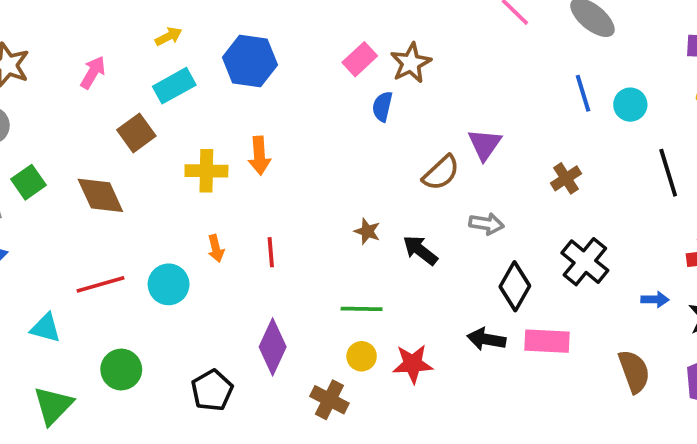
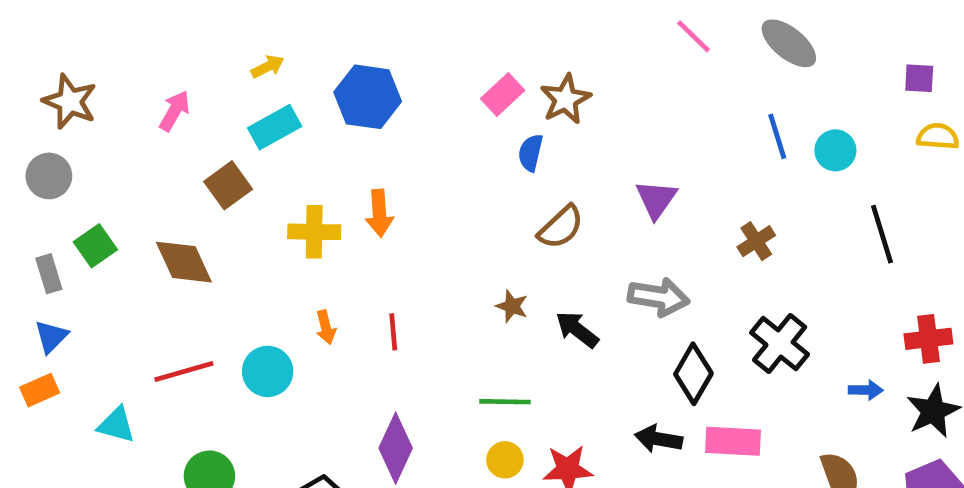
brown semicircle: (441, 173) -> (561, 227), moved
gray arrow: (486, 224) -> (659, 297), size x1.4

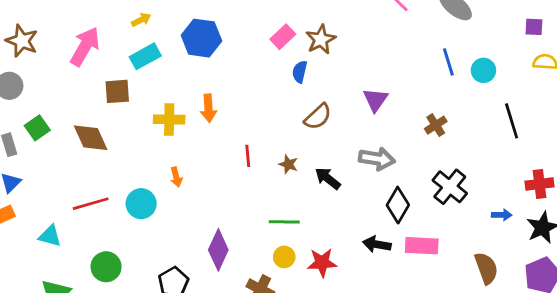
pink arrow: (175, 111) -> (85, 46), size x1.6
brown square: (228, 185) -> (117, 91), turned 32
red line: (393, 332) -> (248, 156), moved

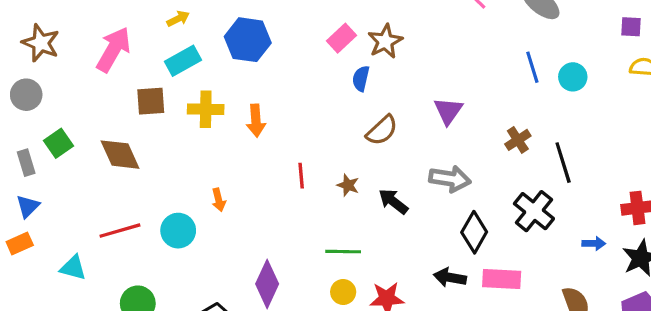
yellow cross: (169, 119) -> (206, 109), moved
black line: (512, 121) -> (563, 163), moved

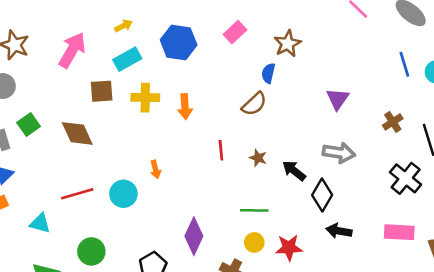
pink rectangle: (342, 38) -> (235, 32), moved
brown semicircle: (382, 130) -> (254, 104), moved
black diamond: (474, 232) -> (322, 195), moved
pink rectangle: (502, 279) -> (399, 232), moved

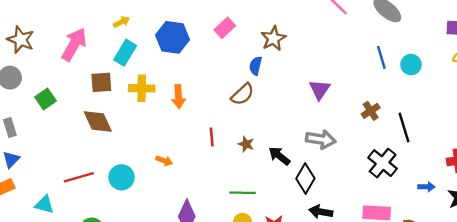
cyan rectangle: (127, 59) -> (125, 53), turned -30
green square: (29, 124) -> (46, 99), moved
brown diamond: (77, 133) -> (98, 122), moved
orange arrow: (155, 169) -> (164, 161), moved, turned -56

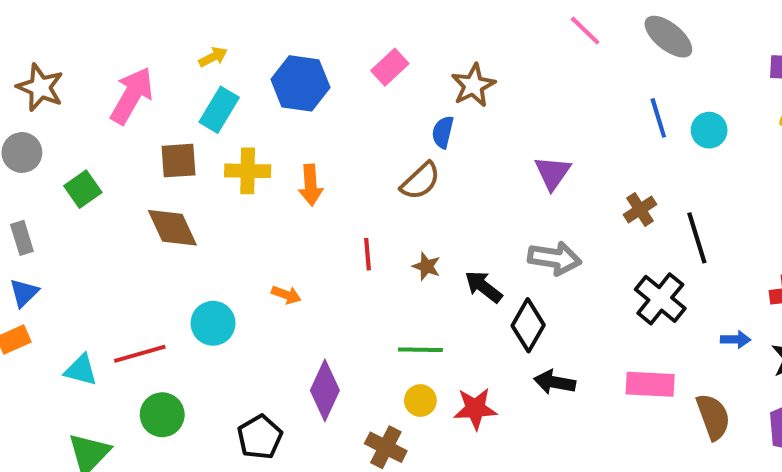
red line: (79, 177) -> (140, 354), moved

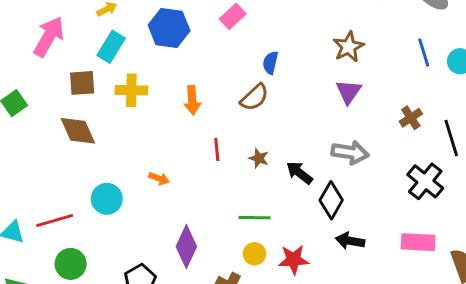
brown star: (473, 85) -> (349, 47), moved
orange arrow: (311, 185) -> (192, 100), moved

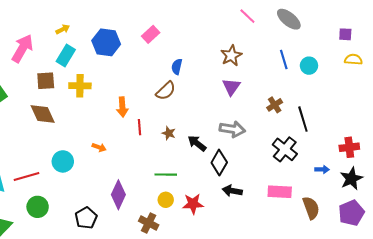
orange arrow: (192, 100) -> (122, 107), moved

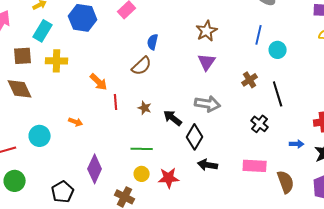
blue line: (284, 60) -> (259, 35), turned 30
cyan circle: (309, 66) -> (278, 50), moved
orange arrow: (122, 107) -> (99, 82), turned -42
black cross: (285, 149) -> (260, 124), size x0.7

